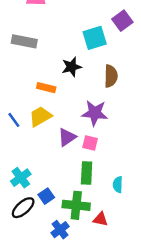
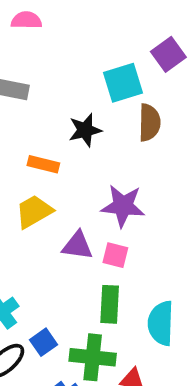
brown semicircle: (111, 76) -> (149, 123), moved
purple triangle: (67, 137) -> (78, 246), turned 42
cyan semicircle: (118, 185) -> (161, 323), size x1.6

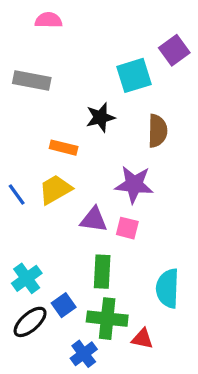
brown semicircle: (149, 123) -> (157, 131), moved
green rectangle: (110, 304) -> (102, 272), moved

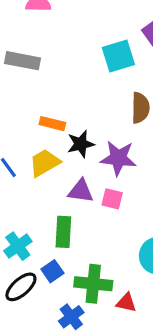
black star: (100, 117) -> (81, 144), moved
green rectangle: (102, 272) -> (63, 232), moved

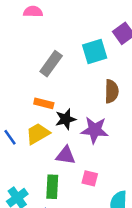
gray rectangle: (23, 61) -> (51, 64), moved, turned -65
pink square: (112, 199) -> (90, 178), moved

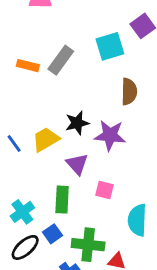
orange rectangle: (44, 103) -> (28, 66), moved
purple triangle: (66, 155) -> (77, 164), turned 40

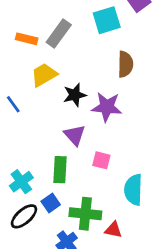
yellow trapezoid: (46, 139) -> (44, 75), moved
blue line: (14, 144) -> (13, 104), moved

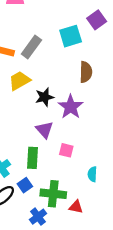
purple star: (107, 107) -> (71, 107), turned 30
cyan semicircle: (133, 190) -> (92, 174), size x0.6

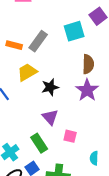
purple star: (71, 107) -> (87, 90), moved
green rectangle: (33, 158) -> (39, 143), turned -36

